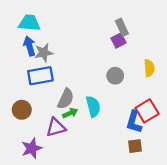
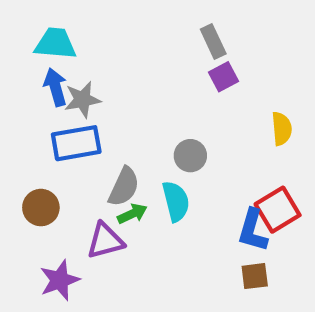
gray rectangle: (122, 27) -> (213, 41), moved
gray circle: (115, 76) -> (190, 156), moved

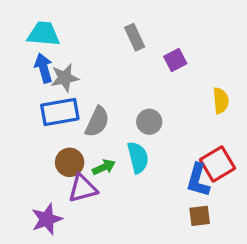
gray rectangle: (213, 41) -> (135, 37), moved
gray semicircle: (124, 187) -> (97, 122), moved
brown circle: (41, 208) -> (70, 162), moved

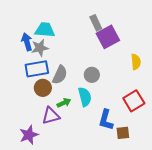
cyan trapezoid: (44, 34) -> (45, 30), moved
gray rectangle: (135, 37) -> (96, 23), moved
purple square: (175, 60) -> (108, 37), size x1.6
brown circle: (70, 162) -> (43, 88), moved
blue L-shape: (198, 180) -> (106, 120), moved

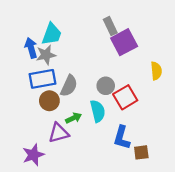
cyan trapezoid: (45, 30) -> (52, 34), turned 105
red square: (134, 101) -> (125, 97), moved

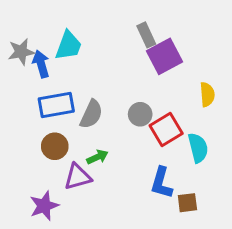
gray star: (46, 55) -> (21, 52), moved
brown circle: (49, 101) -> (55, 146), moved
cyan semicircle: (98, 111) -> (198, 148), moved

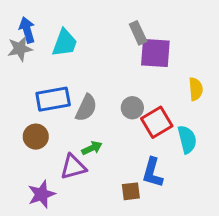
purple square: (165, 56) -> (155, 53), turned 32
blue arrow: (41, 64) -> (27, 30), moved
brown circle: (55, 146) -> (36, 137), moved
brown square: (187, 203) -> (131, 191), moved

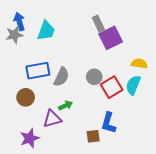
purple square: (155, 53) -> (111, 38), turned -30
yellow semicircle: (196, 89) -> (139, 64), turned -77
cyan semicircle: (187, 139) -> (133, 85), moved, turned -144

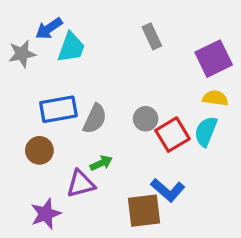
blue arrow: (19, 22) -> (49, 28), moved, turned -108
purple square: (111, 38) -> (214, 59), moved
blue L-shape: (109, 123) -> (168, 190), turned -65
brown square: (93, 136) -> (144, 211), size x1.6

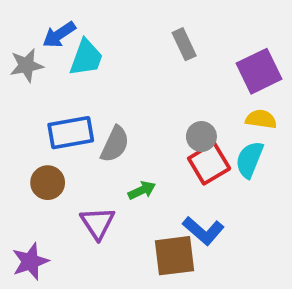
gray circle: (146, 119) -> (201, 136), moved
green arrow: (101, 163) -> (142, 190), moved
purple triangle: (81, 184) -> (98, 223), turned -48
purple star: (46, 214) -> (30, 261), moved

